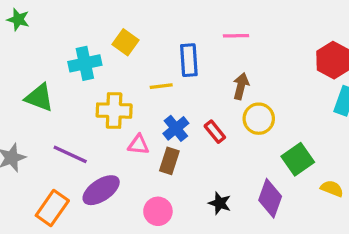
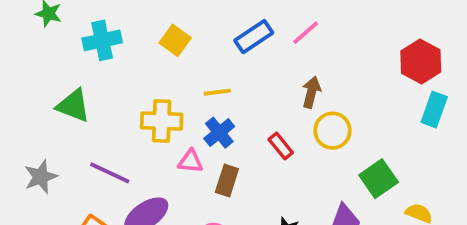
pink line: (236, 36) -> (306, 33), turned -40
blue rectangle: (189, 60) -> (254, 37), moved, turned 60
cyan cross: (85, 63) -> (102, 40), moved
blue cross: (176, 128) -> (219, 133), moved

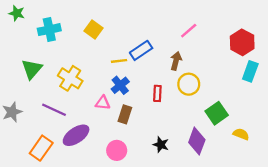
pink line: (306, 33) -> (189, 31), moved
blue rectangle: (254, 37) -> (141, 50), moved
green triangle: (73, 106) -> (32, 69), turned 50
yellow cross: (162, 121) -> (70, 78), moved, turned 30
red rectangle: (281, 146) -> (157, 93), turned 42

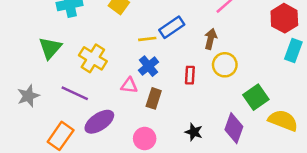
yellow semicircle: (241, 134) -> (283, 120), size x1.6

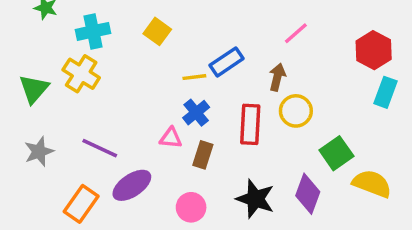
green triangle: (50, 48) -> (34, 89), moved
yellow cross: (93, 58) -> (81, 74), moved
red rectangle: (190, 75) -> (250, 124), size x1.6
black star: (194, 132) -> (255, 199), size x1.6

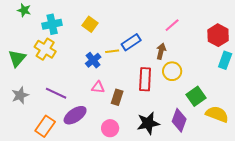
blue cross: (196, 113) -> (93, 60), moved
black star: (255, 199) -> (148, 123), turned -30

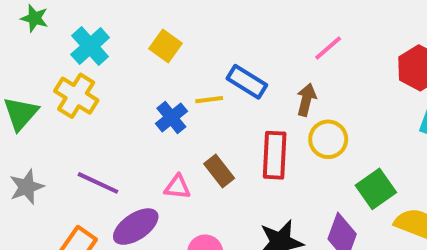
cyan cross: (52, 24) -> (90, 46), turned -30
blue rectangle: (131, 42) -> (247, 82), turned 66
pink triangle: (98, 87) -> (177, 187), moved
brown rectangle: (117, 97) -> (219, 171), moved, turned -56

